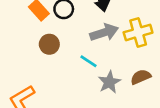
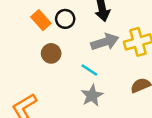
gray star: (109, 82) -> (92, 96), moved

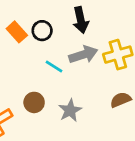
brown circle: (51, 53) -> (34, 102), moved
cyan line: (89, 70) -> (54, 67), moved

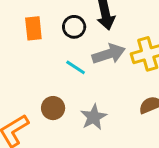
black circle: (42, 31) -> (74, 27), moved
orange rectangle: (17, 32) -> (33, 28), turned 36

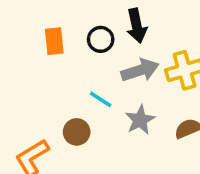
cyan line: (76, 67) -> (101, 99), moved
gray star: (94, 117) -> (140, 120), moved

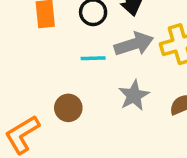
cyan line: (101, 99) -> (93, 58), moved, turned -35

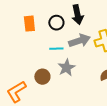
gray star: (134, 95) -> (66, 68), moved

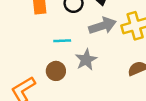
cyan line: (56, 49) -> (62, 41), moved

